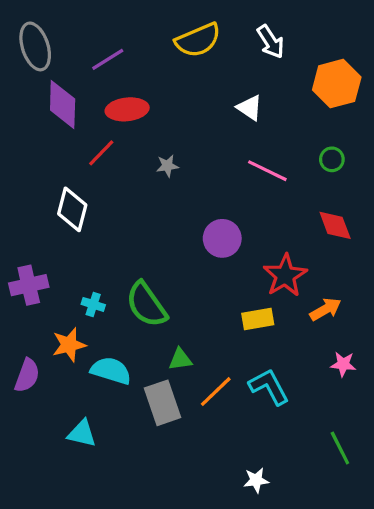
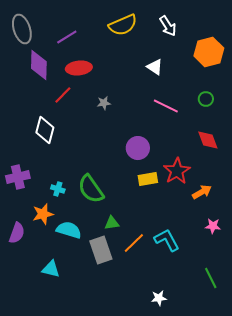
yellow rectangle: (258, 319) -> (148, 179), moved

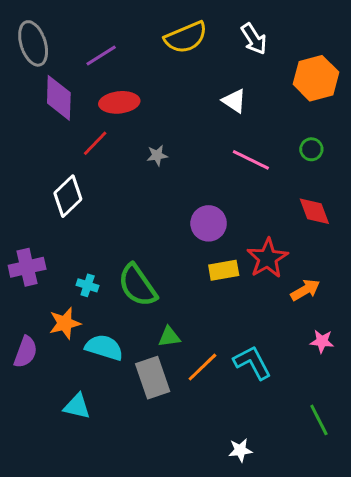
white diamond: (45, 130) -> (68, 196), turned 32

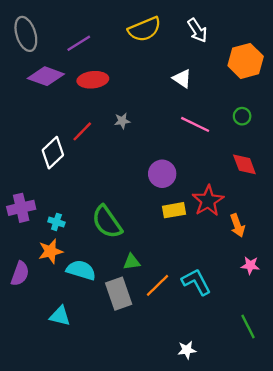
purple diamond: (59, 98) -> (46, 76), turned -72
red line: (95, 143) -> (82, 131), moved
cyan cross: (88, 285) -> (56, 222), moved
orange arrow: (305, 290) -> (237, 225), turned 100

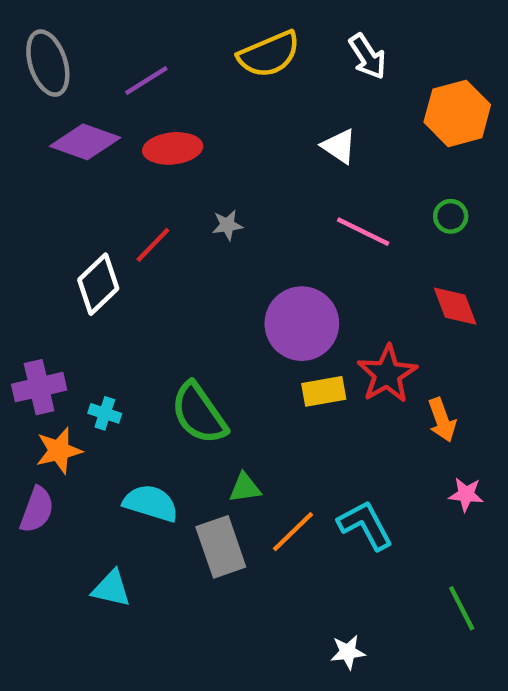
purple circle: (162, 174) -> (302, 324), size x1.4
orange star: (51, 251) -> (59, 451), moved

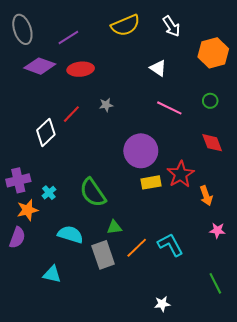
cyan cross: (105, 413) -> (49, 193), turned 32

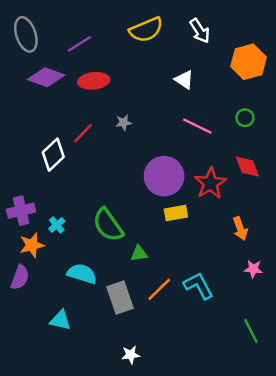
red star: (181, 174) -> (210, 183), moved
green triangle: (114, 227) -> (139, 253), moved
white star: (162, 304) -> (131, 355), moved

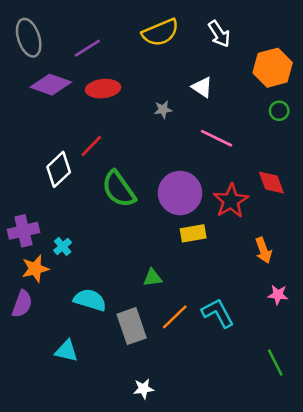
green circle: (245, 118) -> (279, 111), moved
gray star: (124, 123) -> (163, 109), moved
green semicircle: (108, 225) -> (119, 189), moved

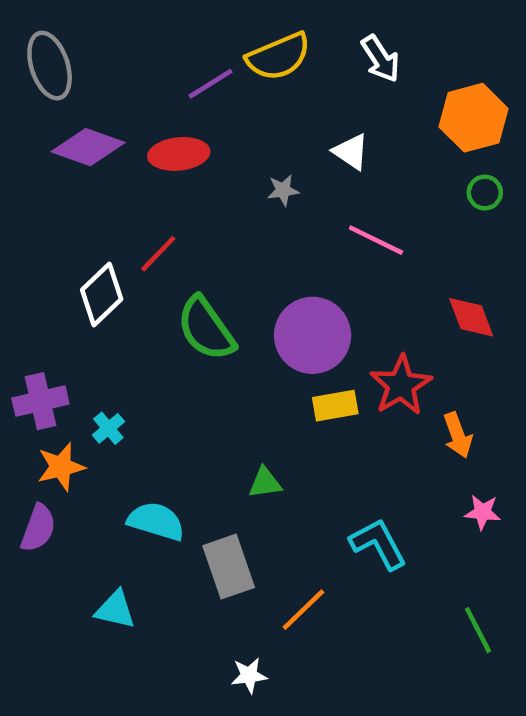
purple line: (87, 48) -> (210, 84), moved
red star: (231, 201) -> (401, 385), moved
orange line: (175, 317) -> (303, 610), moved

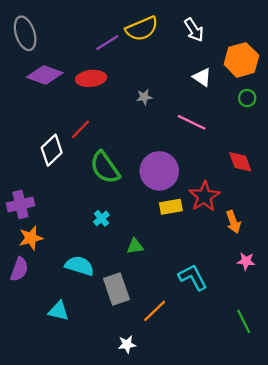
white triangle: (351, 152) -> (202, 77), moved
cyan cross: (108, 428) -> (101, 218), moved

